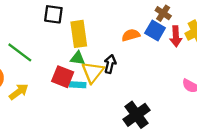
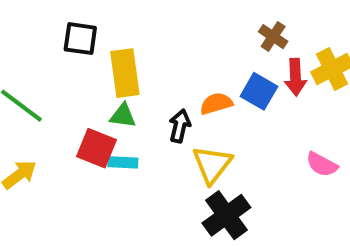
blue square: (155, 30) -> (259, 91), moved
orange semicircle: (131, 35) -> (216, 104), moved
yellow triangle: (93, 72) -> (212, 164), moved

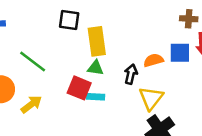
brown cross: (273, 37) -> (189, 19), turned -30
blue square: (259, 91) -> (180, 53), turned -30

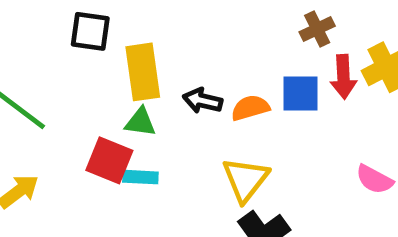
brown cross: (189, 19) -> (317, 29), turned -30
black arrow: (131, 74) -> (203, 101), moved, turned -90

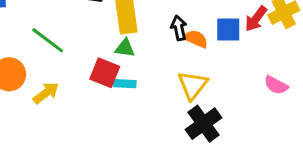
red arrow: (343, 77) -> (256, 19), turned 40
black arrow: (203, 101) -> (179, 28), moved, turned 65
orange semicircle: (250, 108) -> (196, 39), turned 40

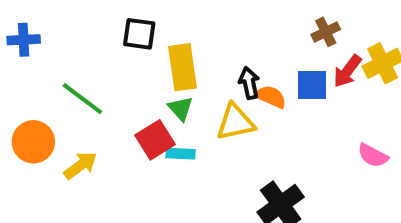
green triangle: (125, 48) -> (181, 108), turned 40
red square: (105, 73) -> (155, 140), turned 36
yellow triangle: (193, 85) -> (235, 122), moved, turned 40

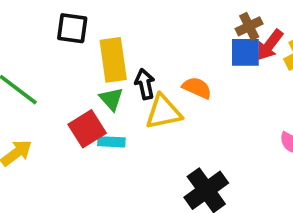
red arrow: (347, 71) -> (270, 45), moved
black arrow: (249, 83) -> (145, 84), moved
blue square: (312, 85) -> (245, 52), moved

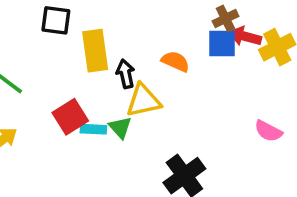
red arrow: (270, 45) -> (245, 36), turned 68
orange semicircle: (197, 88) -> (175, 61), moved
green triangle: (111, 99) -> (120, 127), moved

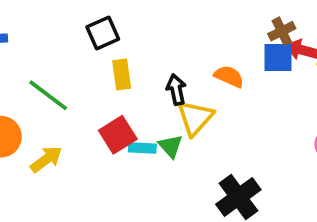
black square: (56, 20) -> (103, 33), turned -32
yellow rectangle: (95, 51) -> (122, 74), moved, size x0.7
yellow triangle: (143, 101) -> (195, 118), turned -36

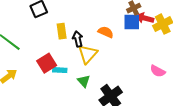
yellow rectangle: (122, 74) -> (62, 31), moved
green triangle: (171, 146) -> (84, 81), moved

